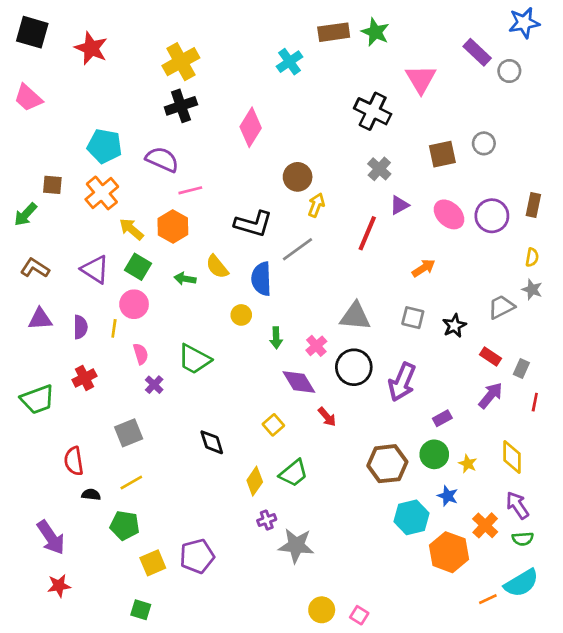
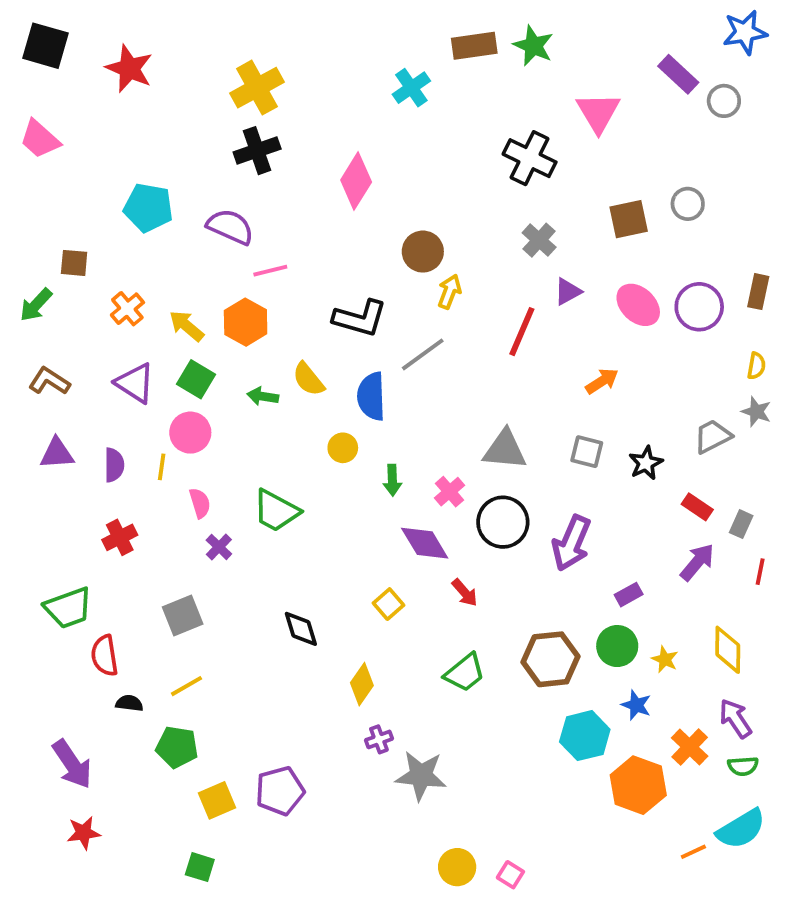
orange cross: (102, 193) -> (127, 309), moved, size x0.7
green trapezoid: (38, 399) -> (68, 608), moved
green trapezoid: (294, 473) -> (465, 673), moved

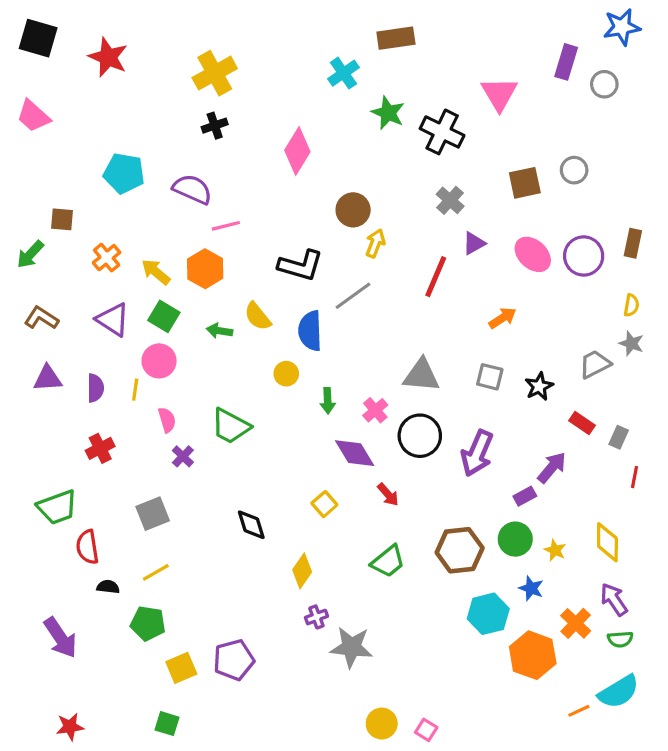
green star: (533, 46) -> (388, 113), moved
purple rectangle: (678, 74) -> (566, 62), turned 64
black cross: (257, 151) -> (215, 126), size x0.7
purple arrow: (697, 562) -> (552, 467), moved
red star: (84, 833) -> (70, 727), moved

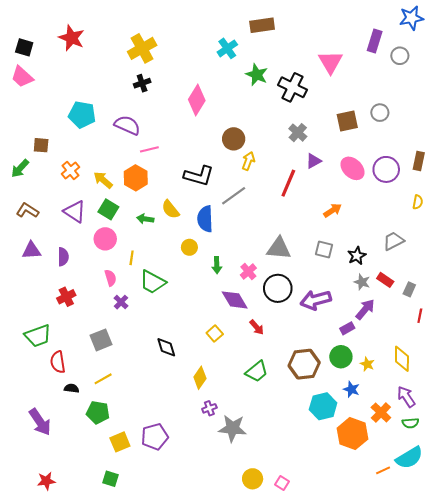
black square: (38, 38) -> (24, 47), moved, size x0.7
gray star: (631, 343) -> (362, 282), moved
yellow line: (135, 390) -> (132, 258), moved
purple arrow: (477, 453) -> (316, 300), turned 52

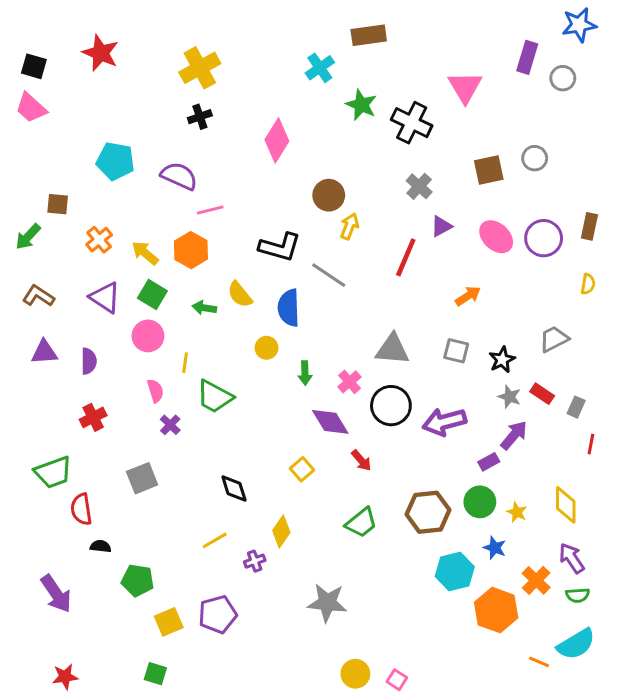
gray line: (234, 196) -> (329, 275), turned 70
yellow line: (103, 379) -> (215, 540), moved
purple cross: (209, 408) -> (255, 561), moved
orange line: (383, 470) -> (539, 662), turned 48

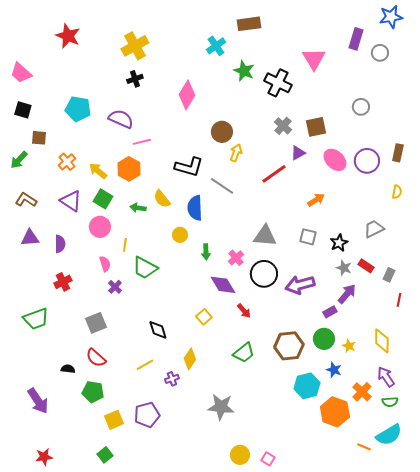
black square: (34, 66) -> (23, 110), moved
brown square: (489, 170) -> (316, 127), moved
red line: (406, 257) -> (274, 174), turned 32
red semicircle: (81, 509) -> (96, 358), moved, turned -40
green square: (155, 674) -> (105, 455), turned 35

